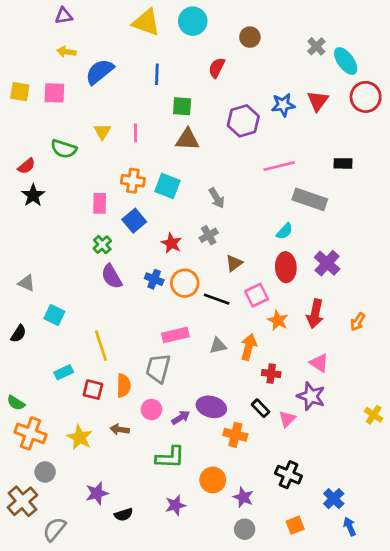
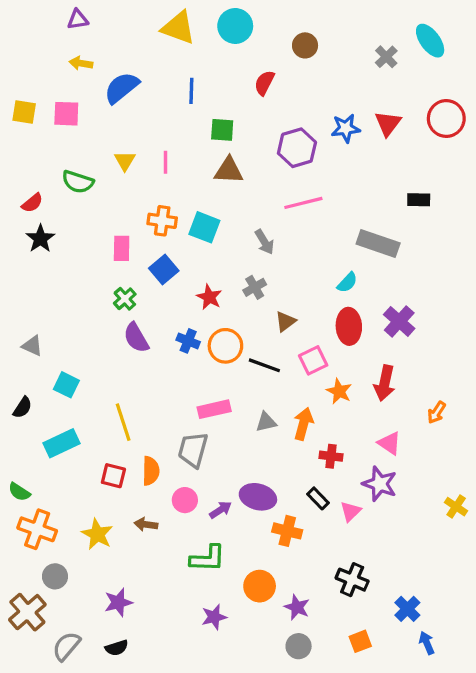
cyan ellipse: (346, 61) -> (430, 41), moved
pink line: (279, 166) -> (303, 203), moved
orange arrow: (358, 322) -> (437, 412), moved
cyan rectangle: (64, 372) -> (61, 443), moved, size x1.5
black semicircle: (124, 515) -> (117, 648), moved

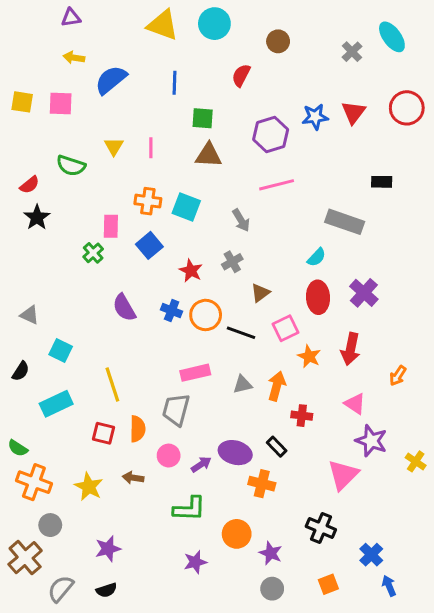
green cross: (125, 299) -> (93, 253), moved
purple star: (380, 484) -> (371, 441), moved
black rectangle: (318, 498) -> (277, 447), moved
pink triangle: (350, 511) -> (343, 475), moved, size x1.6

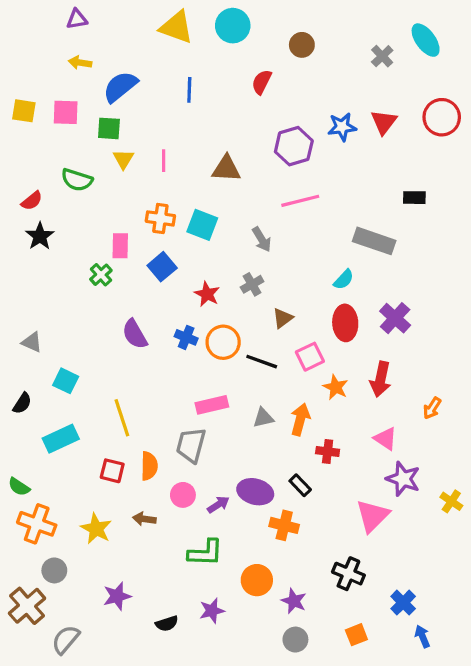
green square: (203, 118) -> (109, 128), moved
black semicircle: (106, 590) -> (167, 623), moved

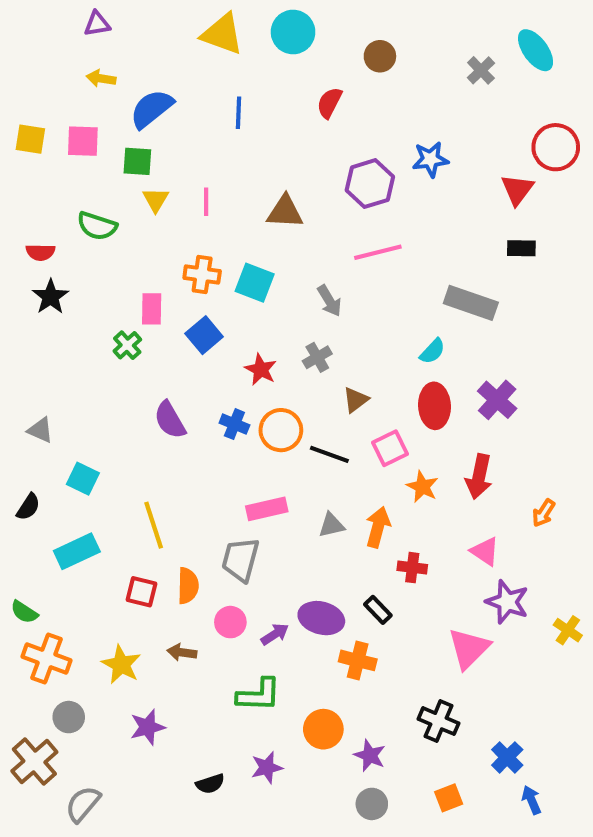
red triangle: (384, 122) -> (517, 190), moved
red semicircle: (32, 201) -> (40, 252), turned 40
purple star: (117, 596) -> (148, 727), moved

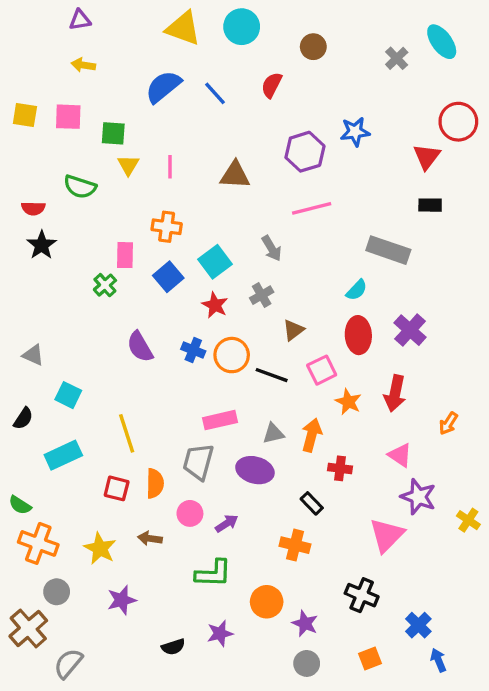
blue semicircle: (152, 109) -> (163, 87), moved
blue line: (238, 113) -> (215, 93), moved, turned -44
cyan square: (255, 283) -> (215, 262), moved, turned 32
purple ellipse: (321, 618) -> (255, 470), moved

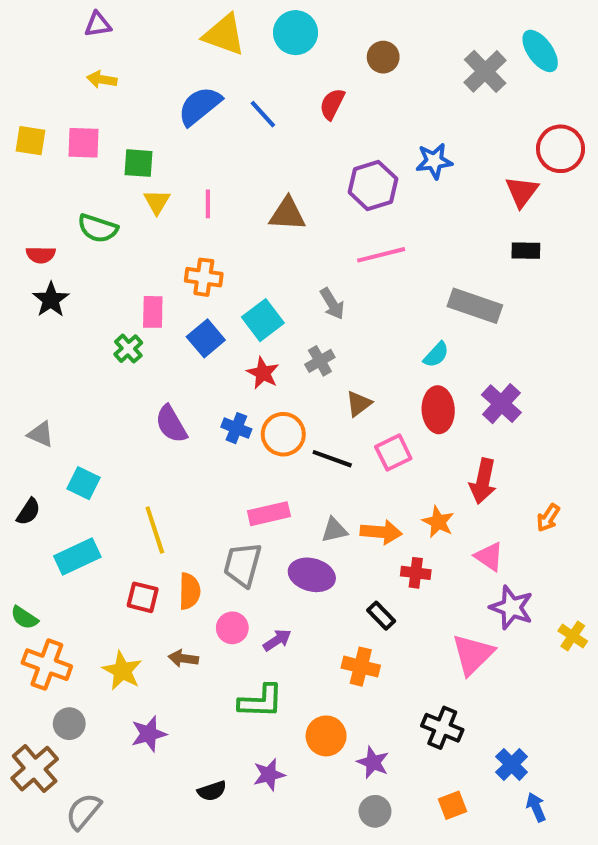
gray cross: (397, 58) -> (485, 71), size x1.5
orange star: (348, 402) -> (438, 522), moved
orange arrow: (312, 435) -> (381, 532), turned 80

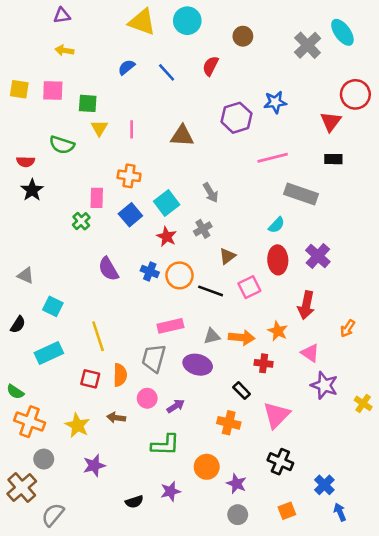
blue semicircle: (200, 106) -> (127, 67), size x0.6
pink line: (381, 255) -> (273, 158), moved
pink triangle: (473, 654) -> (276, 415), moved

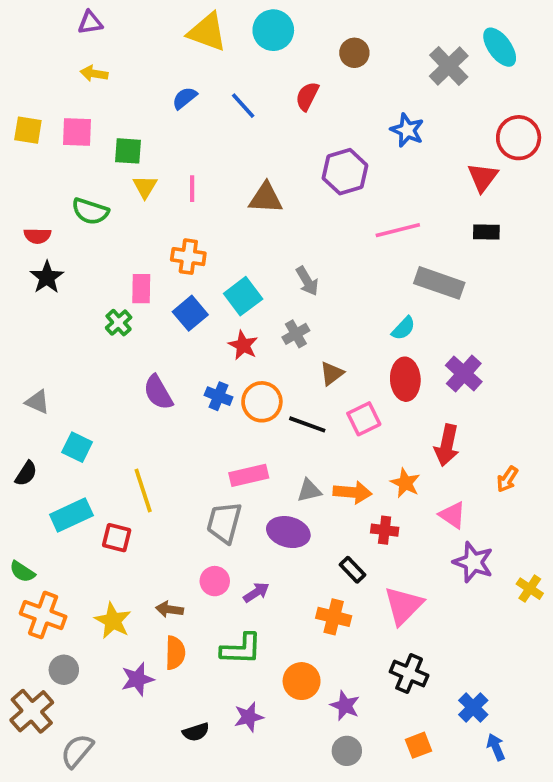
blue star: (275, 102) -> (407, 130), moved, turned 30
orange semicircle: (120, 375) -> (175, 653), moved
red square: (90, 379) -> (117, 538), moved

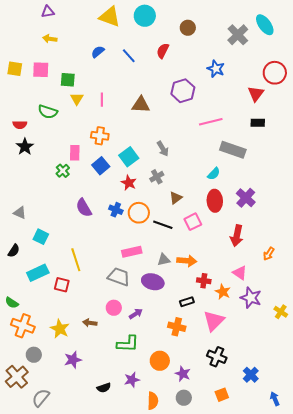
orange star: (405, 483) -> (223, 292), moved
gray trapezoid: (224, 523) -> (119, 277), turned 95
black rectangle: (352, 570) -> (187, 302), turned -64
orange semicircle: (175, 653) -> (153, 401), moved
blue arrow: (496, 747) -> (275, 399), moved

